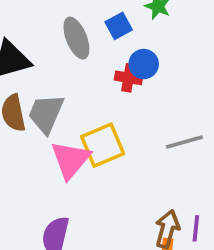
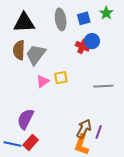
yellow square: (103, 145) -> (61, 78), size x0.6
pink triangle: (70, 160) -> (43, 81), size x0.6

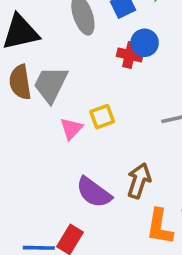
purple semicircle: (25, 119) -> (94, 192), moved, turned -70
brown arrow: (84, 129) -> (139, 181), moved

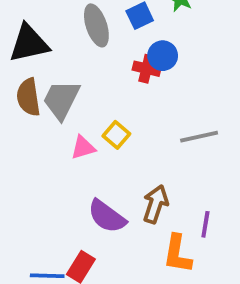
yellow square: (102, 117) -> (116, 135), turned -30
pink triangle: (71, 129) -> (83, 148), turned 30

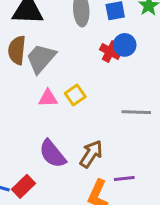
purple line: (205, 224) -> (124, 178), turned 60

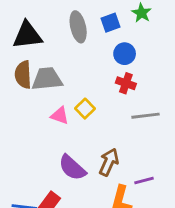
red cross: (110, 52) -> (126, 83), moved
gray trapezoid: (41, 58) -> (47, 79), turned 52
pink triangle: (48, 98) -> (60, 116), turned 30

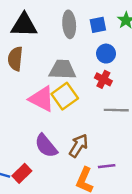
gray trapezoid: (47, 79) -> (62, 70), moved
yellow square: (85, 109) -> (65, 96), size x1.5
pink triangle: (60, 116) -> (42, 99), size x1.6

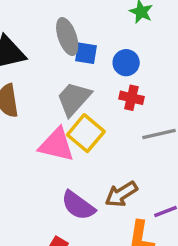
blue square: (98, 25) -> (86, 53), moved, turned 35
gray trapezoid: (62, 70) -> (74, 99), turned -36
brown arrow: (79, 146) -> (121, 194), turned -140

